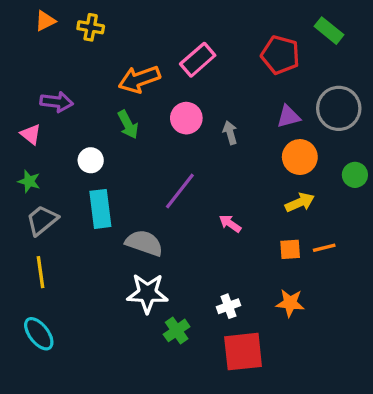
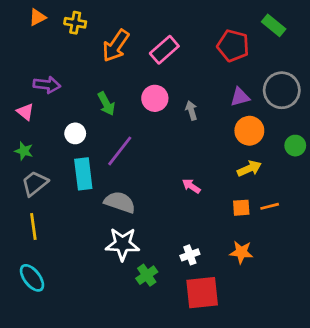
orange arrow: (139, 79) -> (116, 46), moved, turned -36
purple line: (180, 191) -> (120, 151), moved

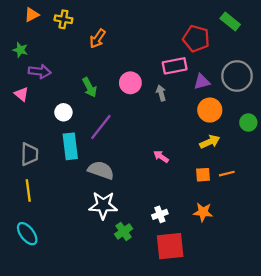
orange arrow: (116, 46) -> (97, 39), size x0.7
pink rectangle: (164, 50) -> (175, 66), moved, turned 30
green star: (24, 151) -> (20, 50), moved
gray trapezoid: (35, 183) -> (29, 154), turned 130

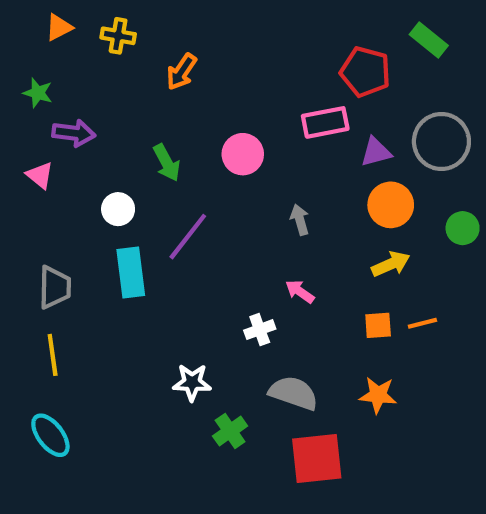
gray arrow: (161, 93) -> (300, 220), moved
gray semicircle: (101, 170) -> (293, 393), moved
white star: (103, 205) -> (192, 382), size x0.7
white cross: (160, 214) -> (260, 330), moved

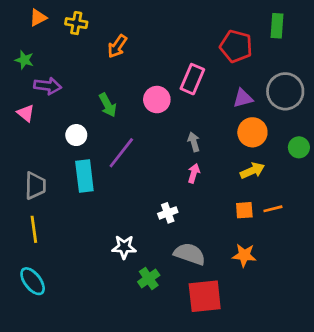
green rectangle: (429, 40) -> (277, 26), turned 55
pink rectangle: (325, 122) -> (192, 79), moved, turned -56
pink arrow: (300, 292) -> (194, 173), moved, turned 72

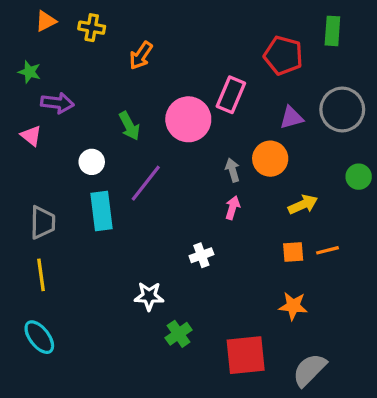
pink circle: (157, 100) -> (188, 119), size x1.4
orange circle: (252, 132) -> (270, 159), moved
gray semicircle: (190, 254) -> (309, 370), moved, turned -64

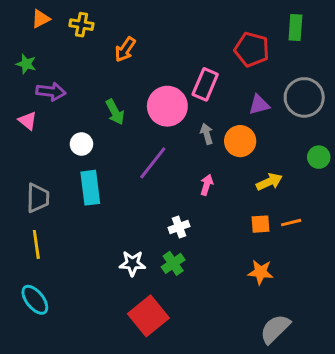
gray arrow: (233, 170) -> (207, 134), moved
purple line: (146, 183) -> (153, 163), moved
green cross: (178, 334) -> (173, 263), moved
red square: (246, 355) -> (148, 316), moved, turned -33

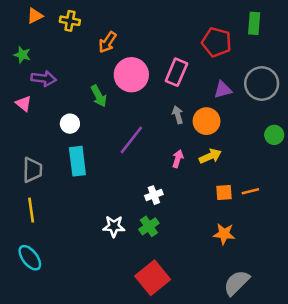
pink circle: (167, 106) -> (131, 75), moved
yellow arrow: (269, 182) -> (210, 156), moved
red square: (148, 316) -> (153, 278), moved

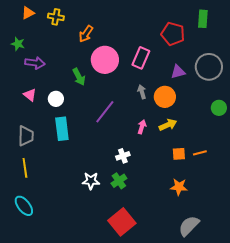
pink triangle: (24, 104) -> (30, 95), moved

